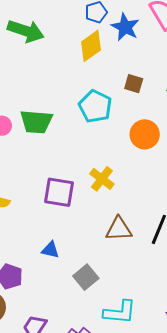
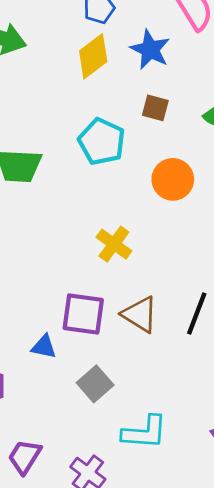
blue star: (125, 27) -> (150, 50), moved
purple square: (59, 192) -> (83, 314), moved
brown triangle: (119, 229) -> (140, 314), turned 36

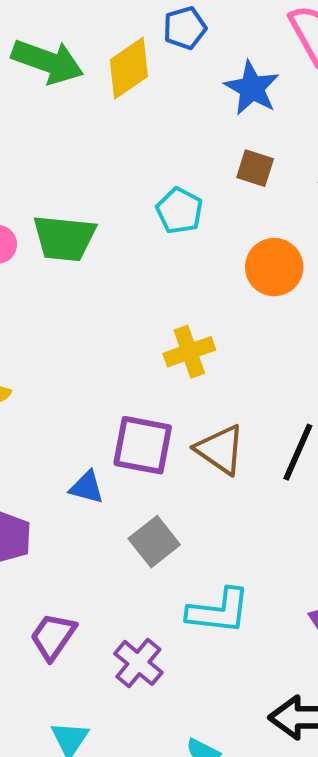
yellow diamond: (93, 56) -> (129, 68), moved
cyan pentagon: (102, 142) -> (179, 211), size x0.7
yellow cross: (114, 244) -> (189, 352), turned 32

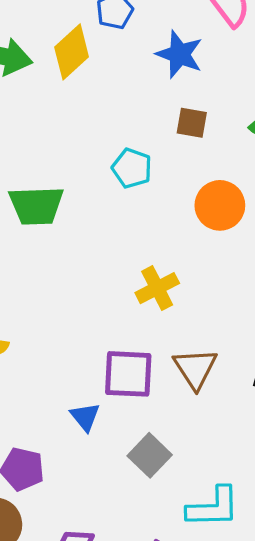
brown triangle: (220, 450) -> (195, 368), turned 30
blue triangle: (87, 487) -> (85, 417), turned 44

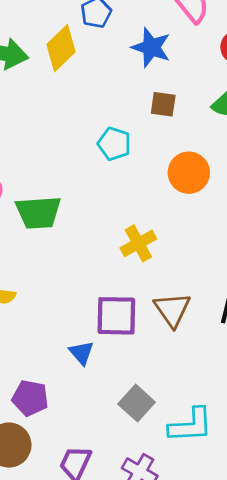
green trapezoid: (36, 206) -> (38, 212), moved
gray square: (150, 455) -> (137, 403), moved

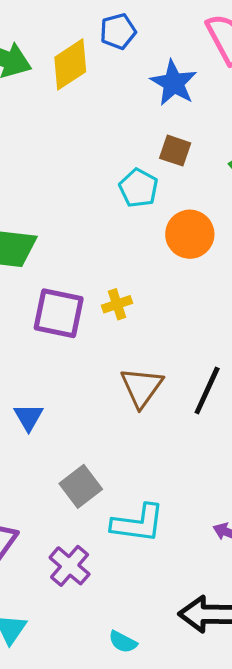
cyan pentagon: (114, 144) -> (139, 188), moved
yellow cross: (138, 243) -> (117, 304), size x0.7
purple square: (116, 316) -> (59, 313), moved

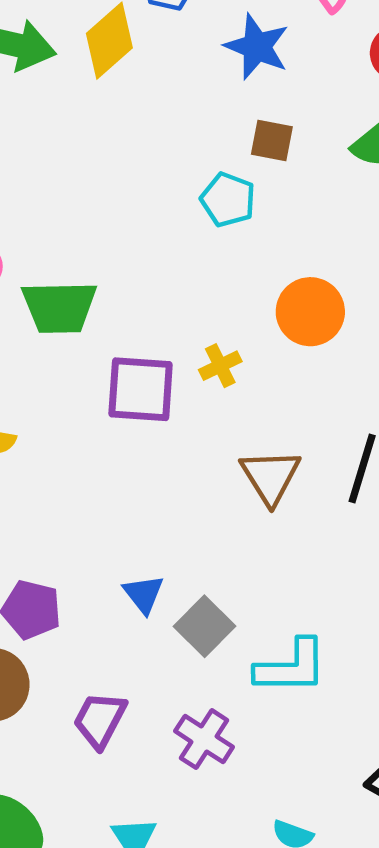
orange circle: (190, 234) -> (310, 312), moved
blue triangle: (28, 417) -> (143, 594), moved

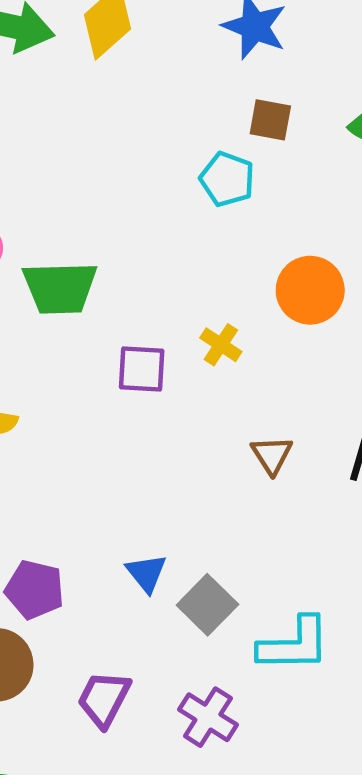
yellow cross: (220, 366) -> (221, 345), turned -30
purple square: (141, 389) -> (142, 369), size x0.7
brown triangle: (270, 477) -> (272, 455), size x0.7

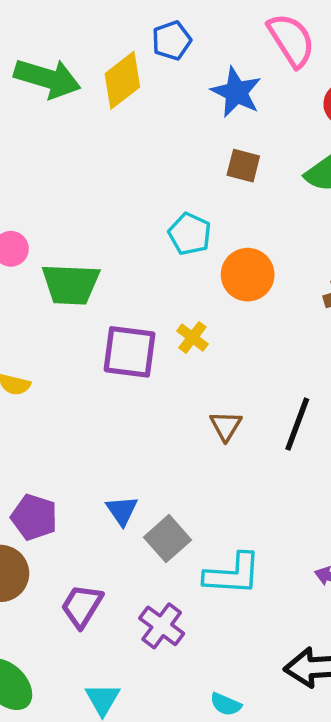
cyan pentagon: (227, 179) -> (190, 234), moved
orange circle: (310, 290) -> (248, 275), moved
purple square: (142, 369) -> (130, 352), size x1.4

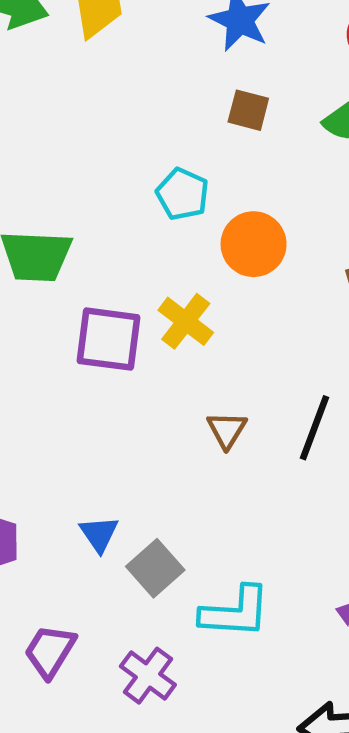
yellow cross: (192, 337) -> (186, 321), size x1.4

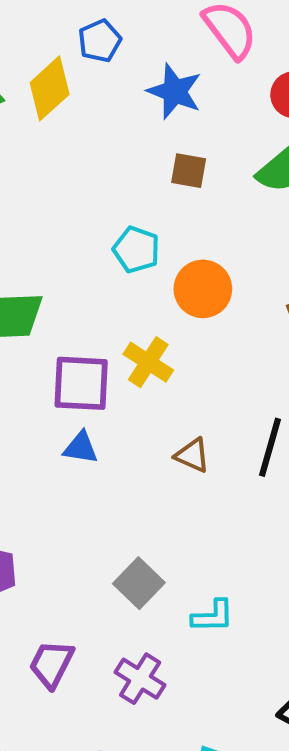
brown triangle: (227, 430) -> (192, 455), turned -33
blue triangle: (99, 534) -> (81, 448), moved, turned -42
cyan L-shape: (235, 612) -> (213, 616), size x0.7

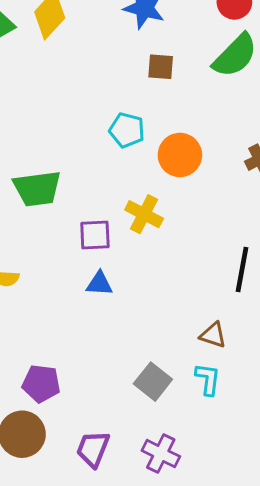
purple square: (81, 383) -> (95, 235), size x0.7
brown triangle: (192, 455) -> (213, 335), moved
cyan L-shape: (213, 616) -> (208, 379), moved, turned -76

